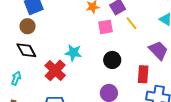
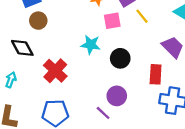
brown circle: (28, 26) -> (38, 21), moved
cyan star: (73, 53) -> (91, 45), moved

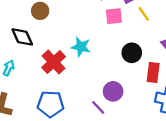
cyan star: (91, 45) -> (81, 47), moved
black circle: (120, 58) -> (132, 53), moved

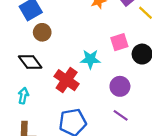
pink square: (114, 16) -> (119, 42), moved
purple circle: (113, 91) -> (120, 86), moved

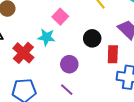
pink square: (119, 42) -> (60, 17), moved, turned -35

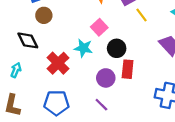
black circle: (92, 38) -> (117, 48), moved
red rectangle: (113, 54) -> (128, 69), moved

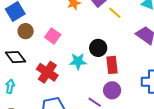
pink square: (99, 27) -> (53, 36), moved
cyan star: (83, 48) -> (78, 61), moved
purple circle: (106, 78) -> (112, 90), moved

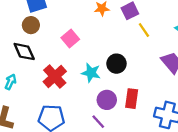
brown circle: (26, 31) -> (31, 25), moved
red rectangle: (112, 65) -> (132, 99), moved
purple circle: (112, 90) -> (107, 100), moved

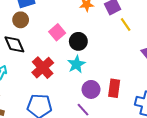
black circle: (116, 64) -> (78, 41), moved
cyan star: (91, 73) -> (76, 64), turned 30

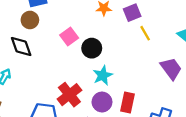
cyan star: (76, 64) -> (103, 75), moved
red cross: (43, 68) -> (69, 95), moved

